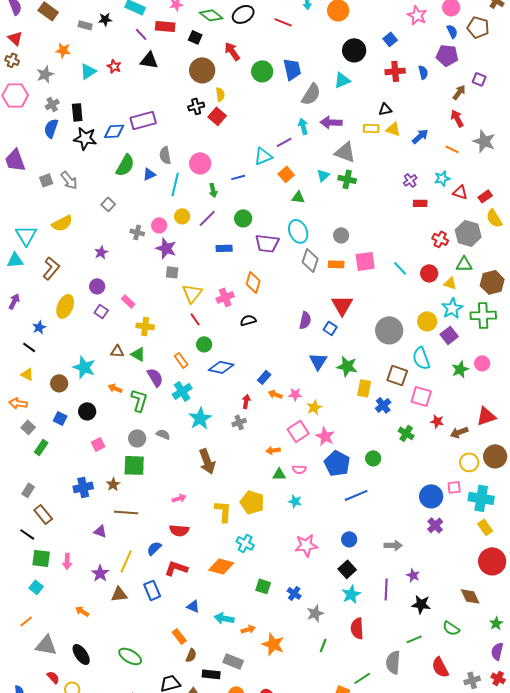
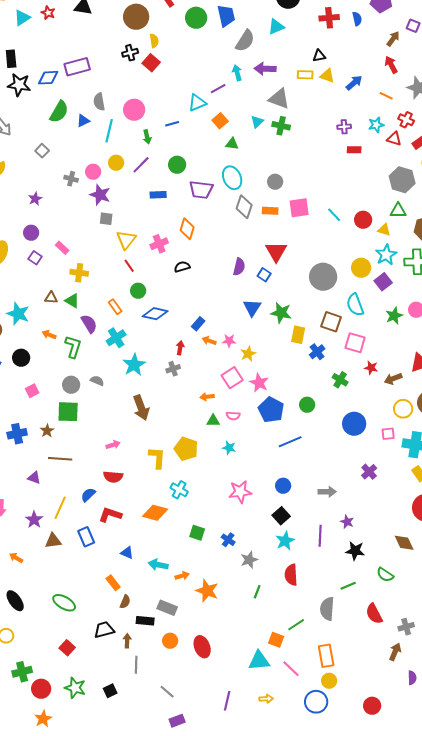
purple cross: (410, 180) -> (344, 127), turned 32
red cross: (440, 239) -> (406, 120), moved
blue circle: (431, 496) -> (354, 424), moved

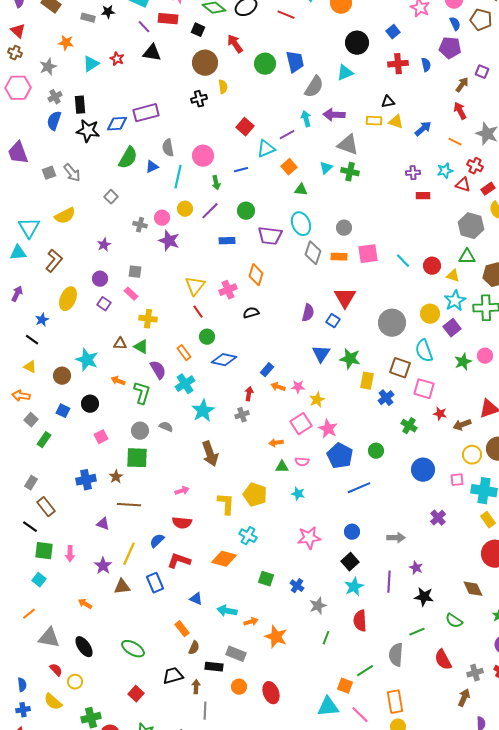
red square: (151, 63) -> (245, 127), moved
gray square: (106, 219) -> (135, 272), moved

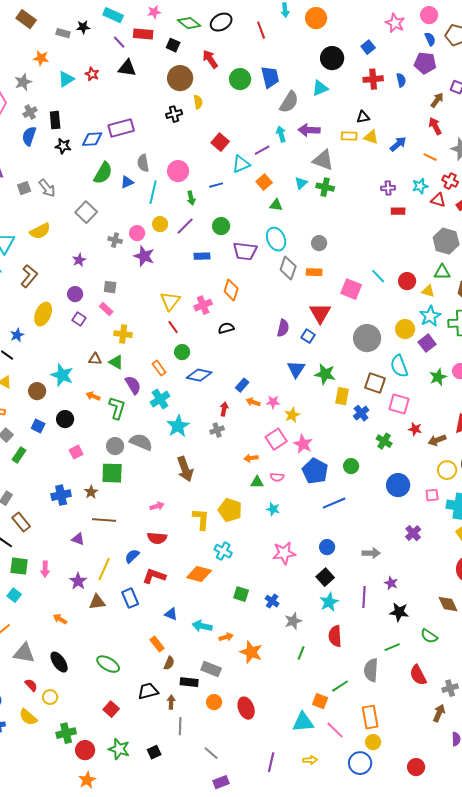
red line: (286, 15) -> (261, 30), turned 48
black star: (88, 131) -> (63, 146), size x0.7
gray square: (111, 197) -> (86, 212), size x1.5
pink square: (368, 254) -> (351, 289), moved, turned 30
gray semicircle: (166, 427) -> (141, 442), size x1.6

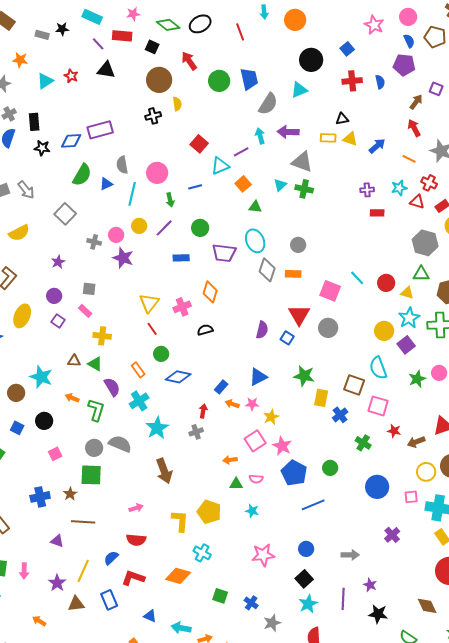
gray circle: (367, 338) -> (328, 328), moved, size x0.7
blue triangle: (296, 369) -> (258, 377), moved, turned 30

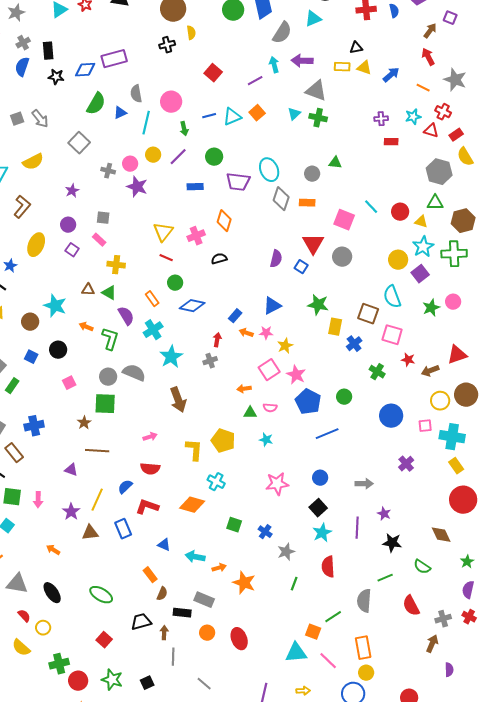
cyan triangle: (220, 166) -> (232, 117), moved
green triangle: (255, 207) -> (335, 163), moved
red line: (152, 329) -> (166, 258), turned -32
blue cross: (40, 497) -> (34, 426), moved

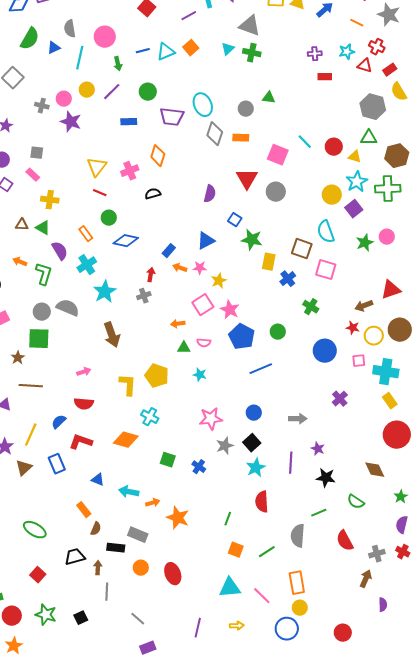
blue square: (301, 267) -> (235, 220), moved
red star: (408, 360) -> (353, 328), moved
brown triangle: (90, 533) -> (24, 468), turned -36
gray star: (286, 552) -> (225, 446), moved
orange square: (313, 632) -> (236, 550), moved

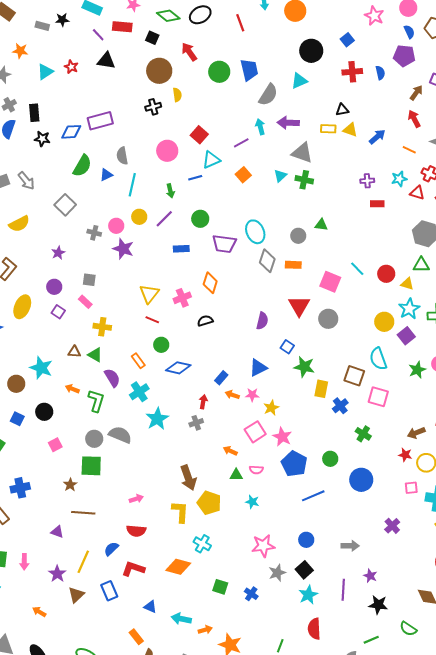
pink circle: (105, 37) -> (167, 151), moved
cyan triangle: (166, 52) -> (211, 160), moved
orange arrow: (178, 324) -> (230, 451), turned 32
brown arrow: (112, 335) -> (188, 478), moved
blue circle: (325, 351) -> (361, 480), moved

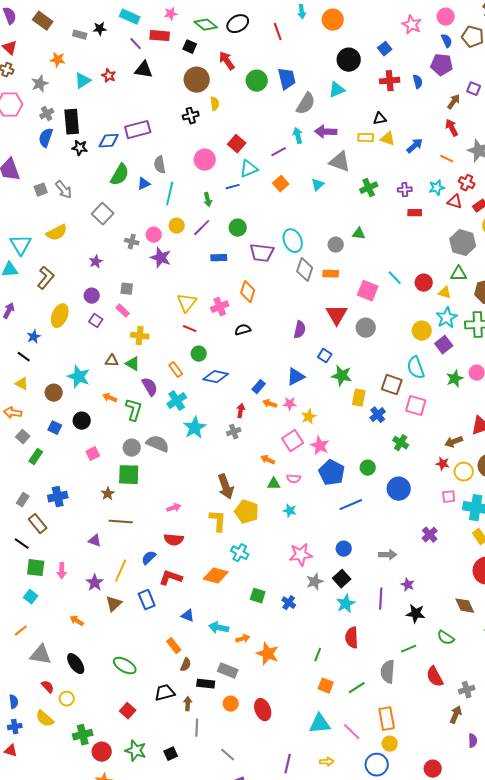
black rectangle: (34, 113) -> (72, 122), size x1.4
green cross: (304, 180) -> (369, 188), moved, turned -36

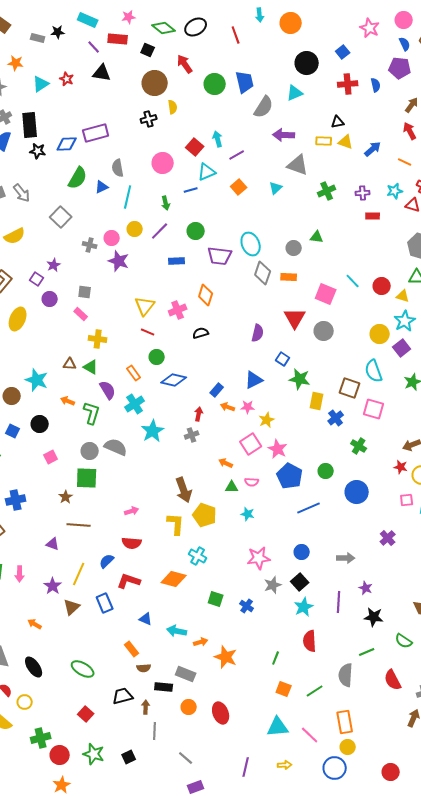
cyan arrow: (298, 136) -> (218, 139), moved
purple square: (96, 321) -> (37, 279), moved
brown semicircle: (186, 665) -> (144, 668), turned 64

